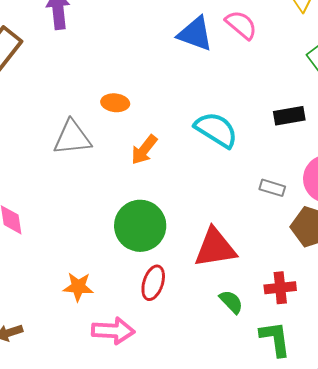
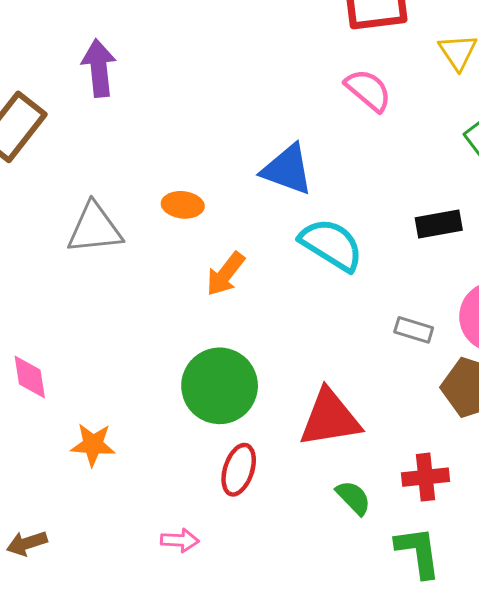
blue triangle: (195, 34) -> (287, 170), moved
gray triangle: (72, 138) -> (94, 228), moved
orange star: (78, 287) -> (93, 445), moved
pink arrow: (113, 331) -> (180, 540), size x0.6

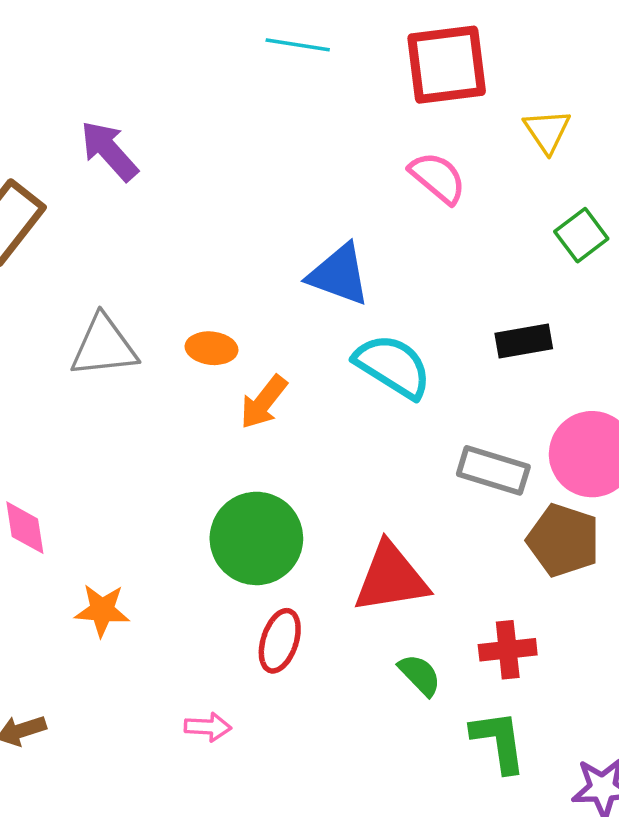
purple arrow: (99, 68) -> (109, 151), turned -36
orange ellipse: (183, 205) -> (212, 348), moved
gray rectangle: (414, 330) -> (493, 470), size x1.5

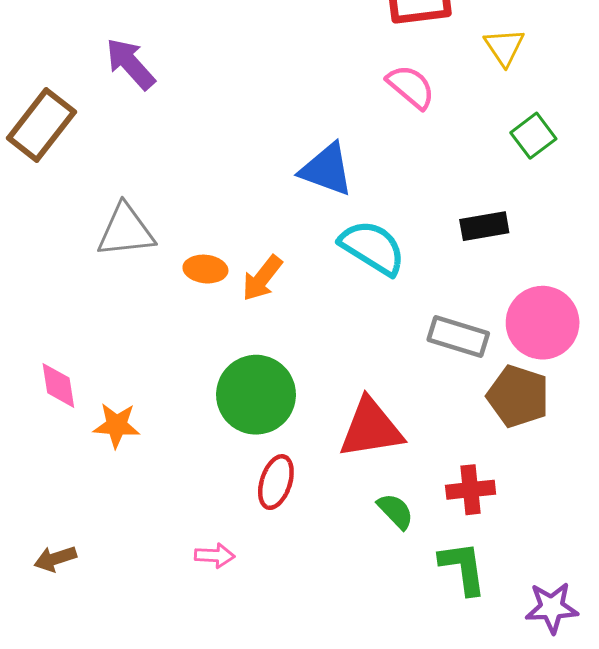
orange ellipse: (212, 348) -> (205, 269), moved
orange star: (102, 610) -> (117, 425), moved

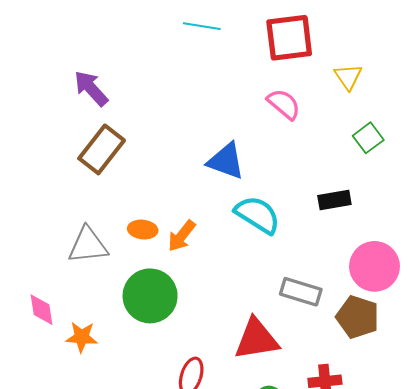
brown rectangle: (41, 125) -> (102, 149), moved
gray triangle: (126, 231) -> (88, 245), moved
gray rectangle: (458, 336) -> (301, 292), moved
green circle: (256, 395) -> (150, 296), moved

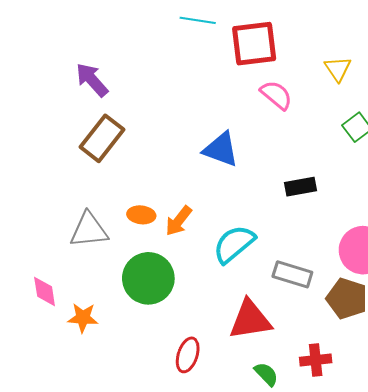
red square: (289, 38) -> (254, 44), moved
black rectangle: (334, 200) -> (301, 187), moved
cyan semicircle: (258, 215) -> (234, 244), moved, turned -72

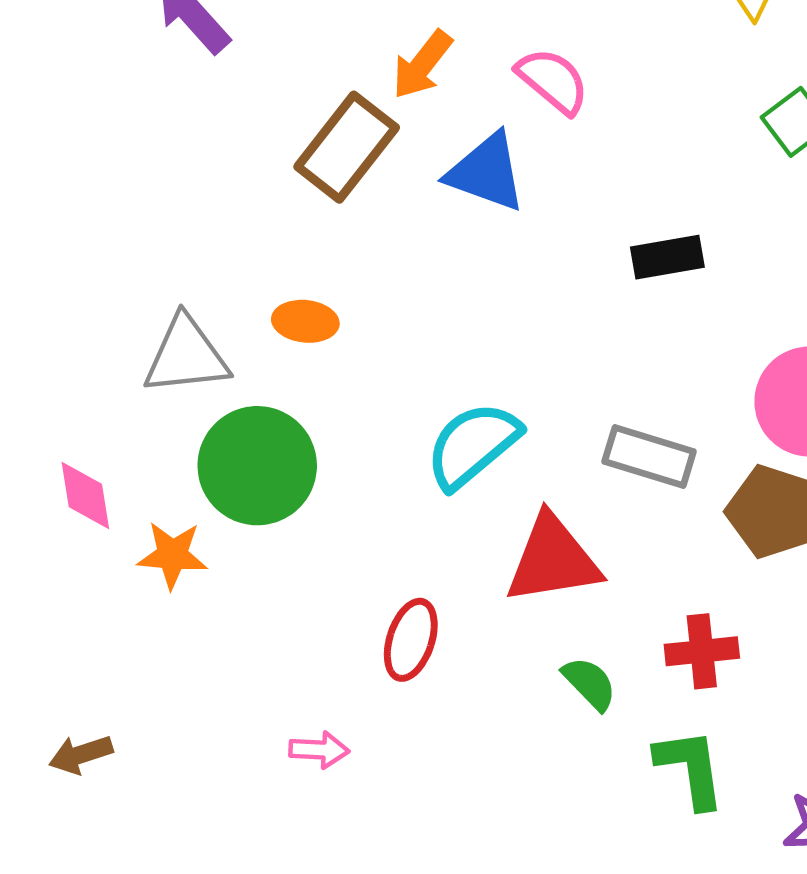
pink semicircle: (276, 95) -> (553, 81), moved
brown rectangle: (102, 138) -> (347, 147), moved
orange arrow: (179, 221) -> (422, 65), moved
cyan semicircle: (234, 244) -> (473, 445), moved
green circle: (148, 278) -> (257, 466), moved

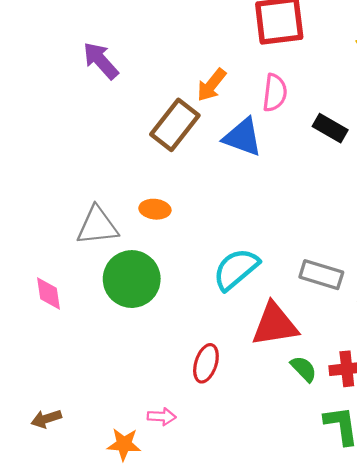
pink semicircle: (553, 81) -> (275, 93), turned 57
black rectangle: (667, 257) -> (330, 128), moved, turned 40
orange star: (172, 555) -> (124, 444), moved
green semicircle: (590, 683) -> (304, 369), moved

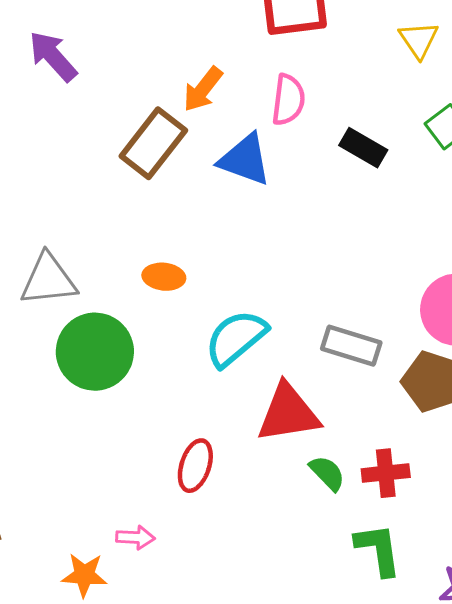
orange ellipse: (155, 209) -> (164, 277), moved

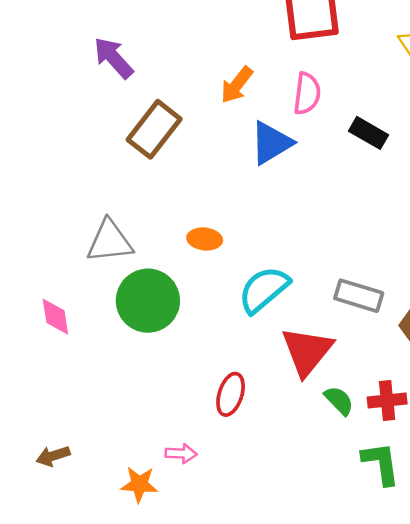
brown rectangle: (153, 143) -> (154, 129), moved
blue triangle: (245, 160) -> (271, 143), turned -51
red triangle: (288, 413) -> (307, 351), turned -42

